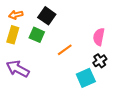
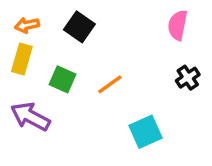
green square: (37, 35) -> (62, 79), moved
pink semicircle: (99, 37) -> (178, 25), moved
black cross: (100, 61) -> (188, 78), moved

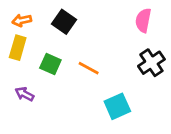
black cross: (188, 78) -> (151, 63), size x1.4
orange line: (110, 84) -> (89, 68), turned 65
purple arrow: (30, 117) -> (24, 94), size x0.6

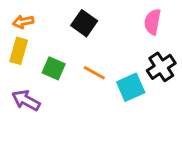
black square: (64, 22) -> (84, 23), moved
purple arrow: (24, 94) -> (26, 100), size x1.4
cyan square: (117, 106) -> (131, 87), moved

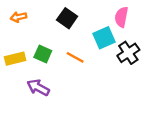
yellow rectangle: (19, 51) -> (15, 59), moved, turned 60
cyan square: (131, 87) -> (104, 38), moved
purple arrow: (26, 100) -> (38, 88), moved

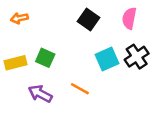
black square: (67, 18) -> (88, 19), moved
cyan square: (104, 38) -> (107, 59), moved
orange line: (75, 57) -> (80, 89), moved

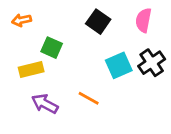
green square: (45, 58) -> (52, 48), moved
yellow rectangle: (16, 63) -> (31, 69), moved

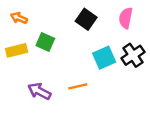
orange arrow: (22, 20) -> (19, 18), turned 35
yellow rectangle: (31, 69) -> (17, 50), moved
orange line: (89, 98) -> (78, 86), turned -42

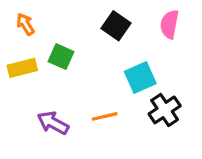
orange arrow: (19, 18) -> (25, 24), turned 35
black cross: (133, 55) -> (165, 110), moved

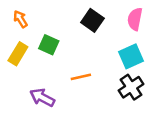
yellow rectangle: (22, 68) -> (18, 54), turned -45
cyan square: (140, 78) -> (131, 56), moved
orange line: (105, 116) -> (81, 77), moved

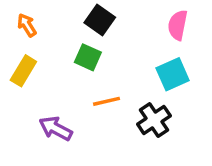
black square: (92, 20) -> (100, 20), moved
green square: (49, 45) -> (88, 57), moved
black cross: (131, 87) -> (154, 120), moved

